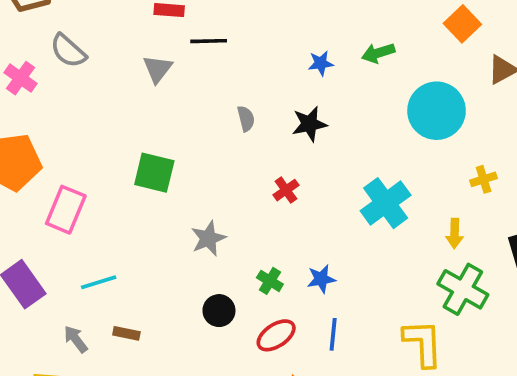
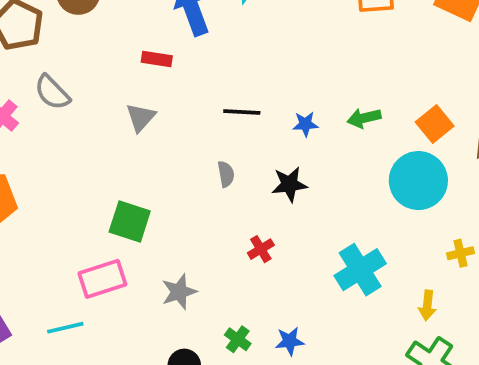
orange square: (462, 24) -> (435, 124), moved
black line: (209, 41) -> (242, 112), moved
pink rectangle: (66, 210) -> (102, 279), moved, turned 45

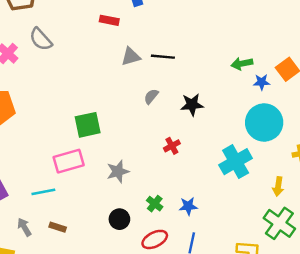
gray triangle: (141, 117) -> (131, 57), moved, turned 30
blue star: (305, 124) -> (262, 82), moved
gray semicircle: (226, 174) -> (151, 96), turned -133
cyan circle: (418, 181) -> (264, 122), moved
green square: (130, 222) -> (88, 125), turned -32

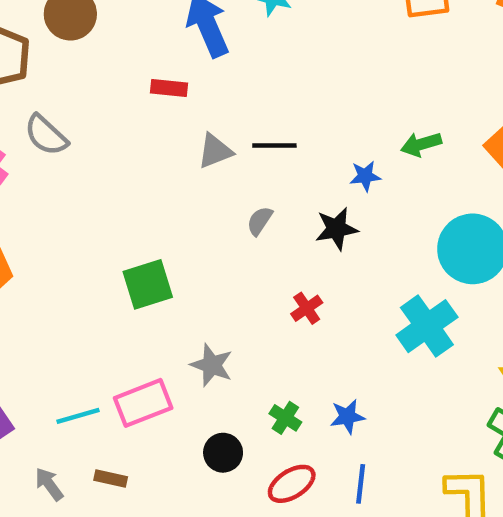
blue star: (262, 82) -> (365, 176), moved
pink rectangle: (69, 161) -> (143, 403), moved
gray star: (118, 171) -> (212, 365), turned -30

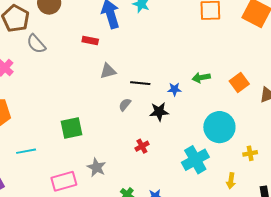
gray semicircle: (46, 135) -> (36, 44), moved
black line: (274, 146) -> (140, 83), moved
cyan line: (78, 416) -> (26, 151), moved

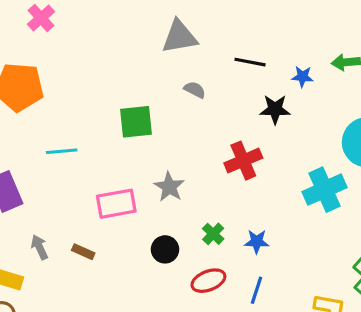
gray triangle: (108, 71) -> (179, 37), moved, size x1.4
gray semicircle: (125, 105) -> (195, 90), moved, turned 72
red cross: (142, 146) -> (243, 161), size x1.6

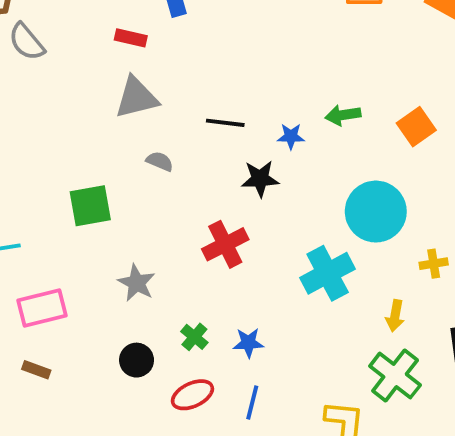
pink rectangle: (116, 204) -> (42, 308), moved

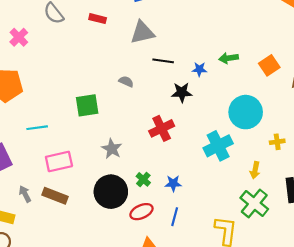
red rectangle: (131, 38) -> (98, 19), moved
gray triangle: (137, 98) -> (142, 33), moved
black circle: (137, 360) -> (111, 192), size x1.8
brown rectangle: (36, 370) -> (55, 196), size x1.6

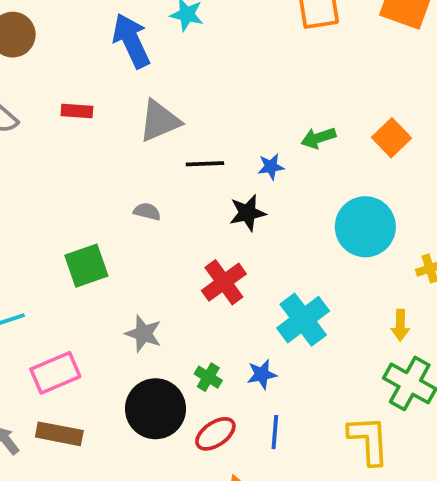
cyan cross: (218, 146) -> (303, 320), moved

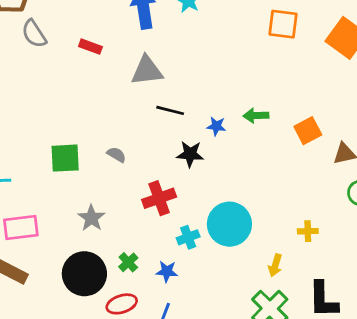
gray semicircle: (147, 212) -> (116, 155), moved
cyan circle: (365, 227) -> (229, 224), moved
cyan cross: (303, 320) -> (188, 237), moved, size x0.6

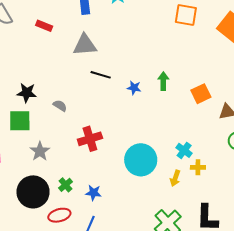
green arrow: (256, 116) -> (163, 81), turned 90
black star: (190, 154) -> (27, 93), moved
green square: (65, 158) -> (20, 121), moved
cyan cross: (188, 237) -> (184, 150), moved, turned -35
yellow arrow: (275, 265) -> (175, 178), moved

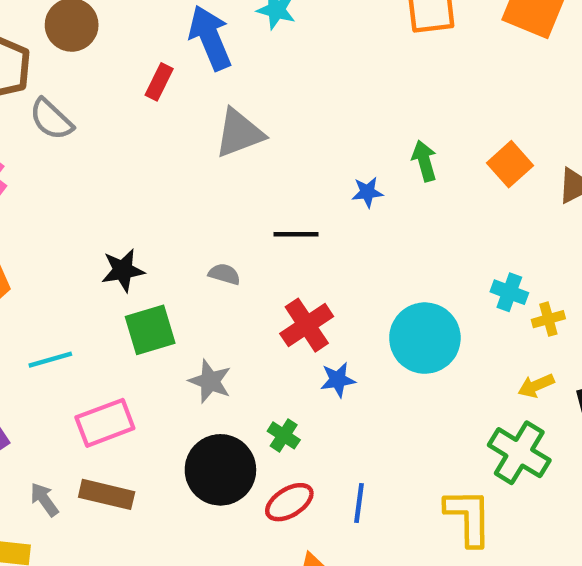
red rectangle: (44, 26) -> (159, 82), moved, turned -70
black line: (101, 75) -> (296, 234), moved
black star: (27, 93) -> (123, 270), moved
yellow arrow: (175, 178) -> (536, 386), moved, turned 63
blue star: (93, 193) -> (338, 380), moved

